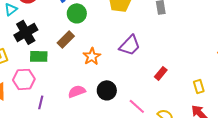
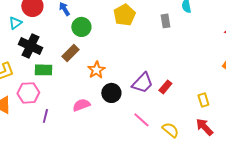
black cross: (26, 32) -> (30, 46), turned -35
purple trapezoid: (130, 45) -> (142, 83), moved
black circle: (107, 90) -> (111, 93), moved

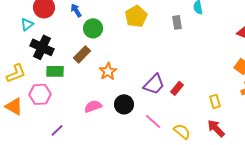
black circle: (111, 93) -> (124, 104), moved
purple line: (45, 116) -> (57, 130), moved, turned 32

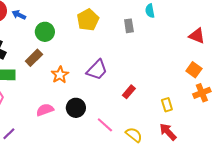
blue arrow: (76, 10) -> (19, 15), moved, turned -32
purple trapezoid: (154, 84) -> (97, 70), moved

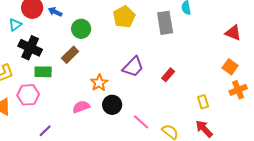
gray rectangle: (129, 26) -> (165, 23), size x1.6
orange star: (60, 75) -> (99, 83), moved
red rectangle: (129, 92) -> (168, 75), moved

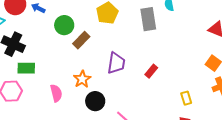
brown rectangle: (70, 55) -> (81, 40), moved
purple trapezoid: (133, 67) -> (116, 63), turned -35
pink semicircle: (81, 107) -> (56, 93), moved, turned 96

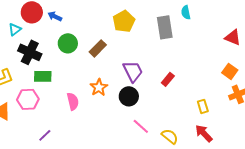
green circle: (64, 25) -> (68, 43), moved
purple trapezoid: (116, 63) -> (133, 71), turned -35
black circle: (95, 101) -> (129, 96), moved

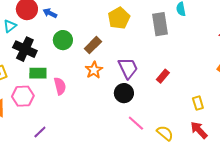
orange star: (99, 87) -> (94, 70), moved
pink semicircle: (73, 101) -> (60, 86), moved

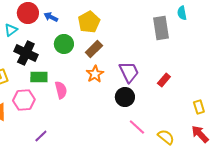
yellow pentagon: (119, 18) -> (89, 22), moved

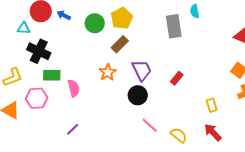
yellow pentagon: (89, 22) -> (122, 18), moved
cyan triangle: (11, 30) -> (24, 28), turned 40
green circle: (64, 44) -> (95, 23), moved
brown rectangle: (94, 49) -> (120, 44), moved
purple line: (41, 136) -> (73, 129), moved

